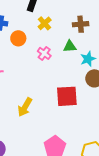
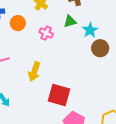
red square: (67, 96) -> (59, 95), moved, turned 30
yellow arrow: (25, 107) -> (34, 72), moved

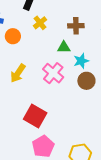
pink cross: (46, 33) -> (53, 73), moved, size x1.5
yellow arrow: (34, 72) -> (18, 73), moved

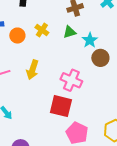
yellow cross: (40, 23) -> (42, 30), moved
pink cross: (53, 73) -> (71, 80), moved

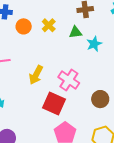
brown circle: (100, 58) -> (100, 99), moved
yellow arrow: (32, 70) -> (36, 75), moved

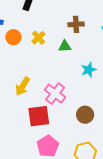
cyan star: (94, 44) -> (89, 70), moved
red square: (54, 104) -> (39, 116), turned -35

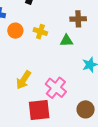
yellow cross: (39, 38) -> (40, 32), turned -32

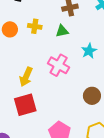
pink cross: (56, 88) -> (59, 65), moved
red square: (39, 110) -> (25, 105), moved

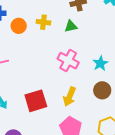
cyan star: (89, 51) -> (100, 63), moved
yellow arrow: (26, 77) -> (70, 97), moved

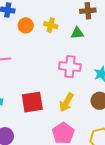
pink cross: (68, 61) -> (70, 67), turned -30

